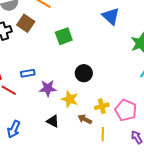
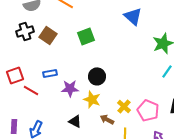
brown square: (26, 23) -> (48, 35), moved
black circle: (84, 73) -> (97, 76), moved
yellow cross: (102, 106) -> (124, 106), turned -32

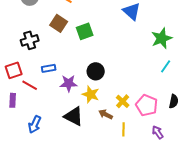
black cross: (25, 31) -> (30, 40), moved
brown square: (48, 35) -> (59, 23), moved
black triangle: (75, 121) -> (74, 116), size x1.5
purple rectangle: (14, 126) -> (13, 100), moved

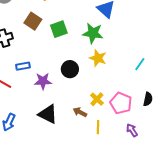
green star: (162, 38) -> (93, 33), moved, turned 30
yellow star: (91, 94) -> (98, 58), moved

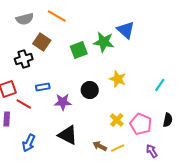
brown square: (33, 21) -> (42, 42), moved
green star: (93, 33) -> (104, 42), moved
brown arrow: (80, 112) -> (100, 146), moved
yellow line: (98, 127) -> (118, 148), turned 64

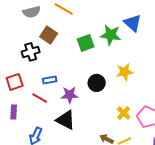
yellow star: (118, 79) -> (125, 72), turned -30
red line: (24, 104) -> (40, 98), moved
black triangle: (68, 135) -> (66, 120), moved

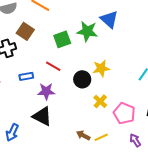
black circle: (97, 83) -> (82, 79), moved
red line: (40, 98) -> (53, 66), moved
yellow cross: (124, 113) -> (100, 101), moved

